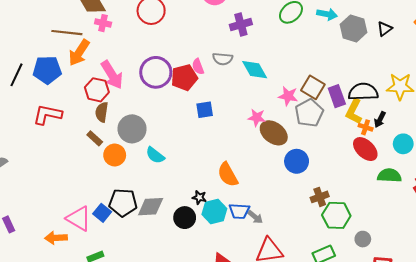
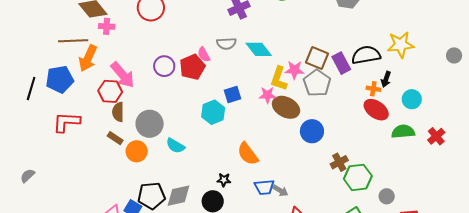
purple circle: (156, 72) -> (164, 66), size x0.7
blue square: (205, 110) -> (232, 94), moved
yellow L-shape: (354, 111) -> (279, 79), moved
cyan hexagon: (214, 211) -> (213, 112), moved

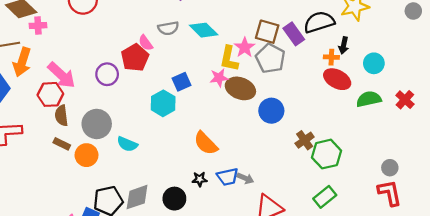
purple circle: (164, 66) -> (107, 74), moved
pink star: (294, 70) -> (245, 47), turned -30
black star: (224, 180) -> (200, 179), moved
gray circle: (387, 196) -> (390, 168), moved

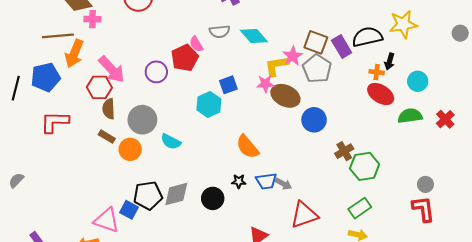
yellow L-shape: (229, 59) -> (277, 66), turned 65

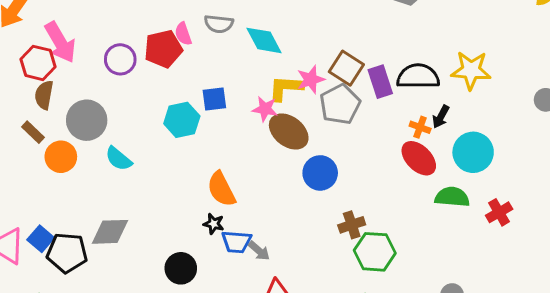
cyan circle: (418, 81) -> (473, 152), size x1.4
black star: (239, 181) -> (214, 224), moved
black pentagon: (148, 195) -> (67, 253), moved
black circle: (213, 198) -> (181, 268), moved

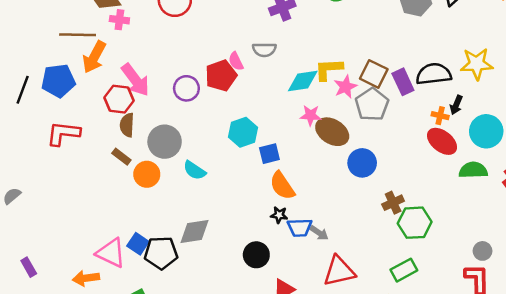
cyan diamond: (264, 40) -> (303, 81), moved, turned -64
yellow L-shape: (286, 88) -> (329, 69), moved
blue square: (214, 99) -> (269, 154), moved

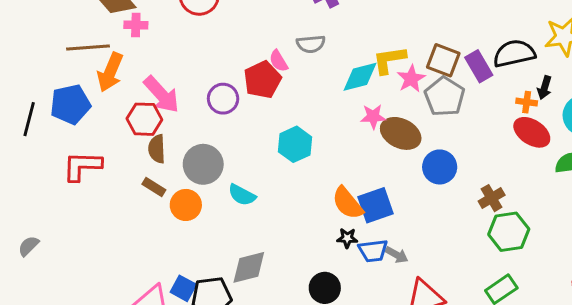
blue square: (269, 154) -> (375, 205), moved, size x1.4
brown cross: (393, 203) -> (492, 198), moved

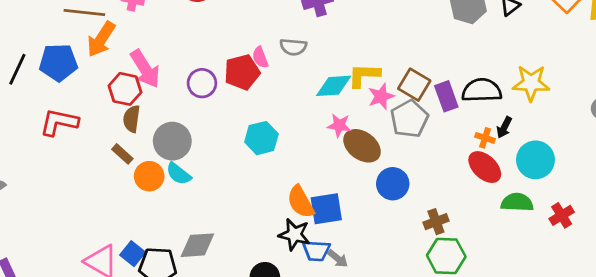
cyan semicircle: (242, 195) -> (179, 174), moved
black star: (347, 238) -> (294, 234), size x1.6

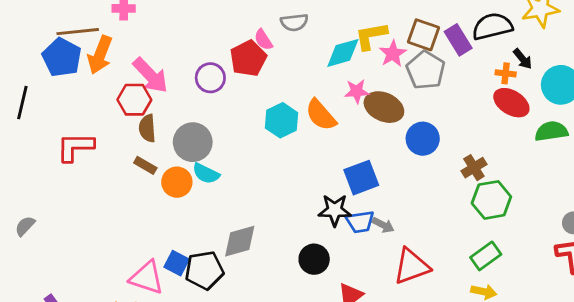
blue pentagon: (58, 63) -> (62, 57), moved, turned -30
black arrow: (504, 127) -> (523, 59), turned -55
orange semicircle: (301, 202) -> (321, 115), moved

